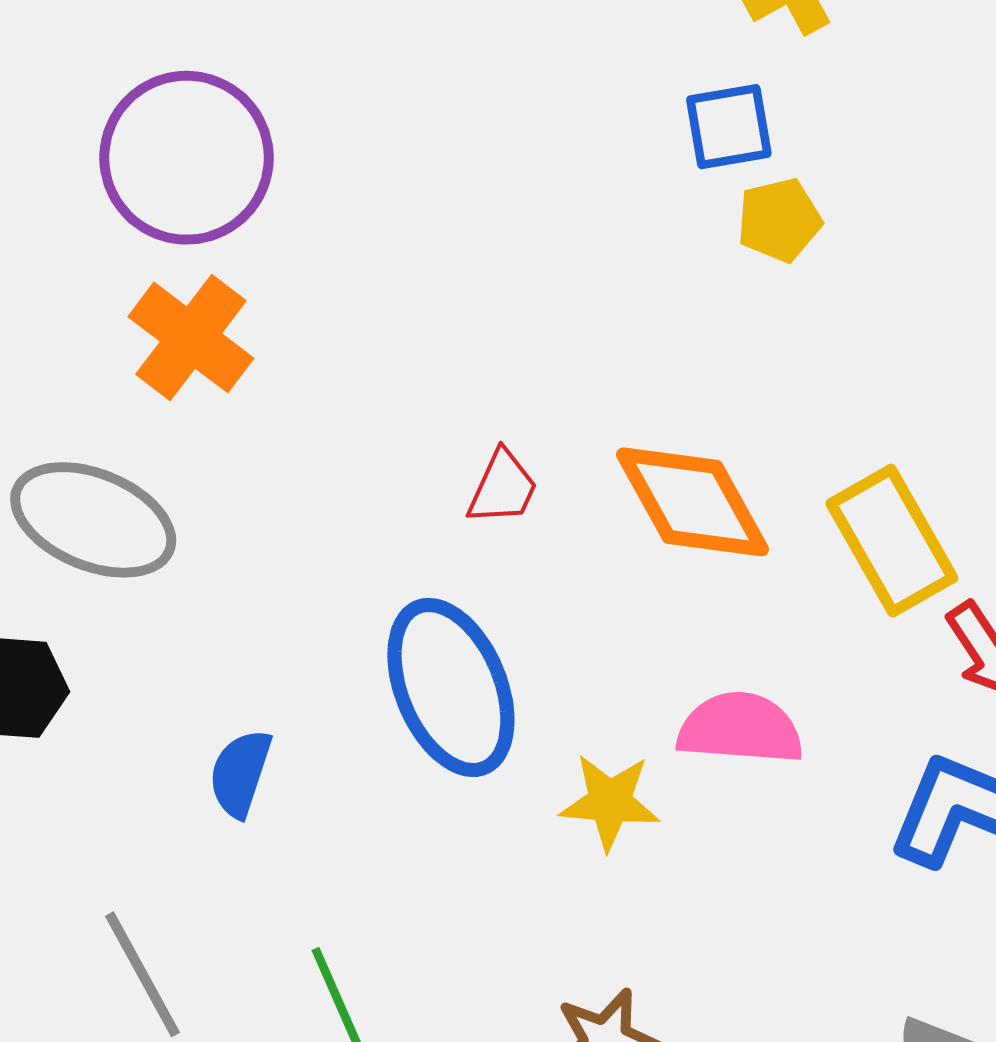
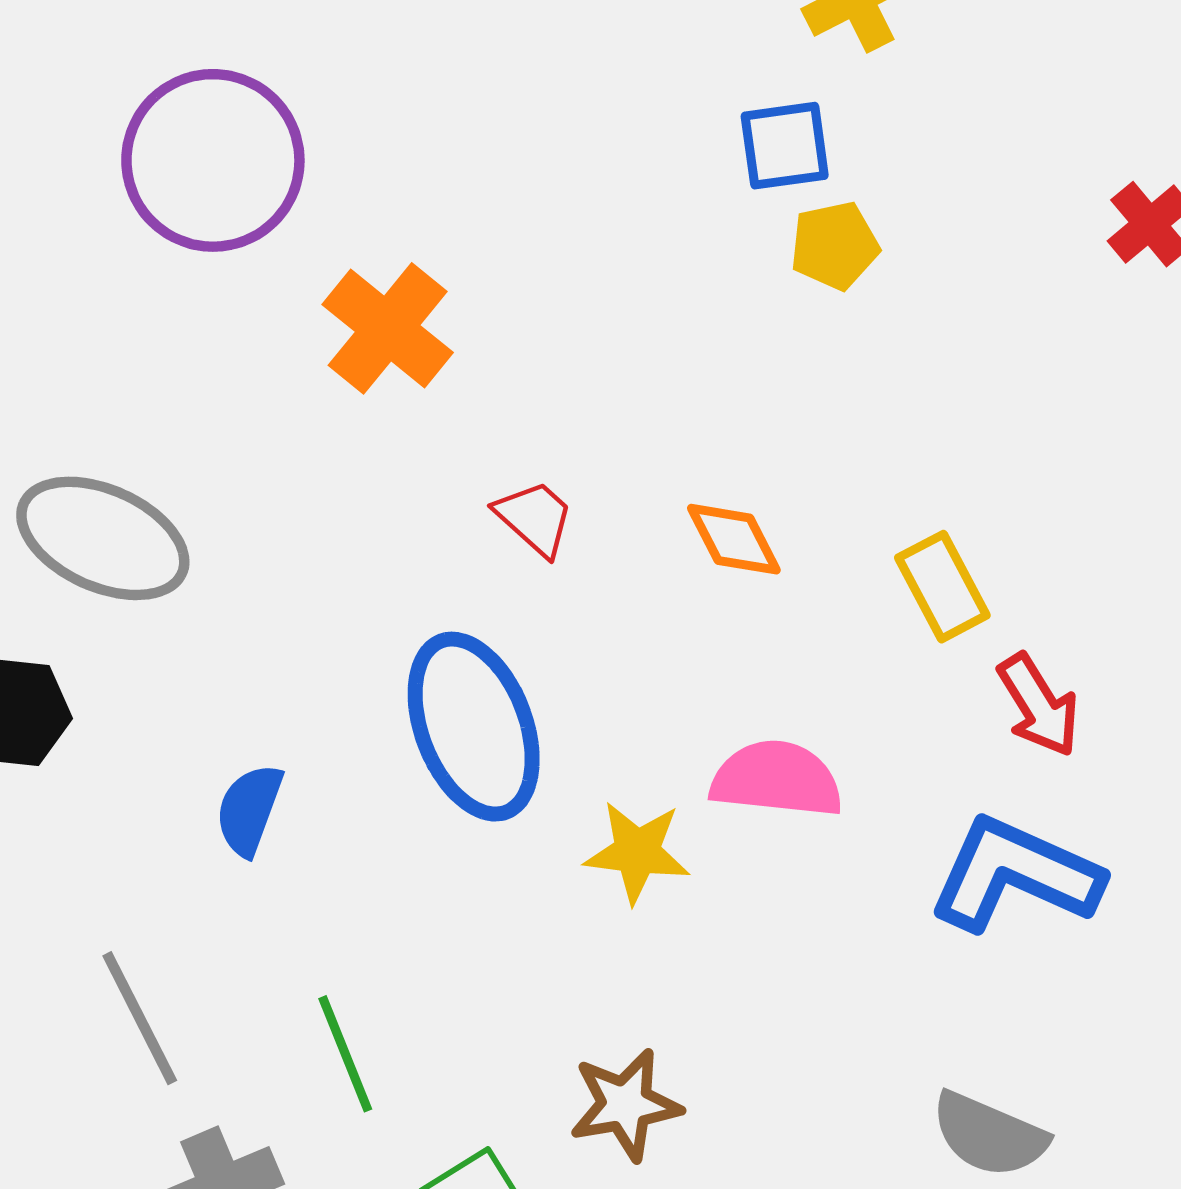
orange cross: (191, 337) -> (388, 328), moved
red trapezoid: (503, 488) -> (535, 518), turned -74
orange diamond: (692, 502) -> (734, 539), size x0.6
yellow rectangle: (892, 541) -> (942, 587), size x0.7

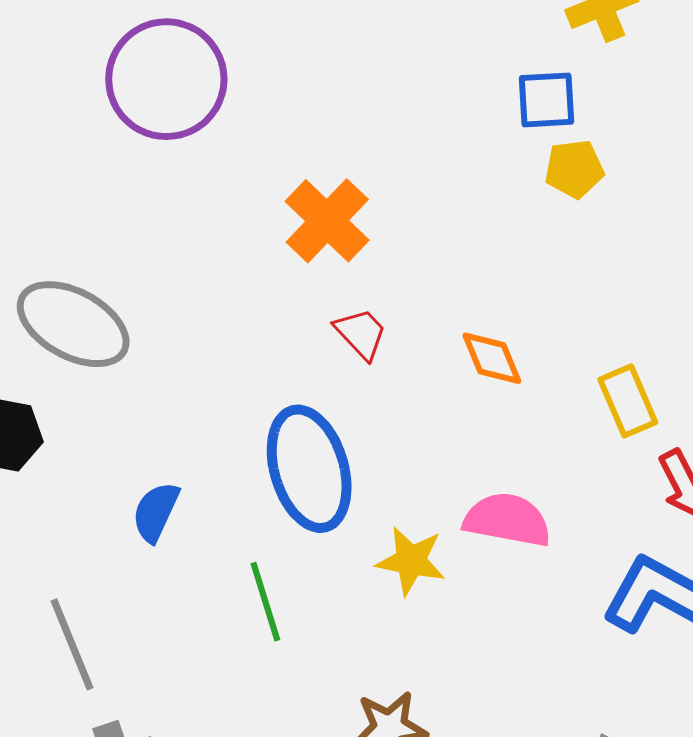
orange cross: (388, 328) -> (327, 221), moved
green line: (345, 1054) -> (265, 602), moved

